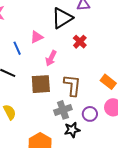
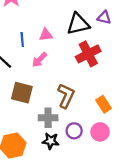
red cross: (80, 42) -> (88, 54), size x1.6
pink arrow: (51, 58) -> (39, 60), moved
brown square: (41, 84) -> (22, 93), moved

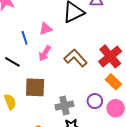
red cross: (88, 54) -> (110, 56), moved
brown L-shape: (66, 96) -> (76, 58), moved, turned -55
purple circle: (74, 131) -> (95, 101), moved

